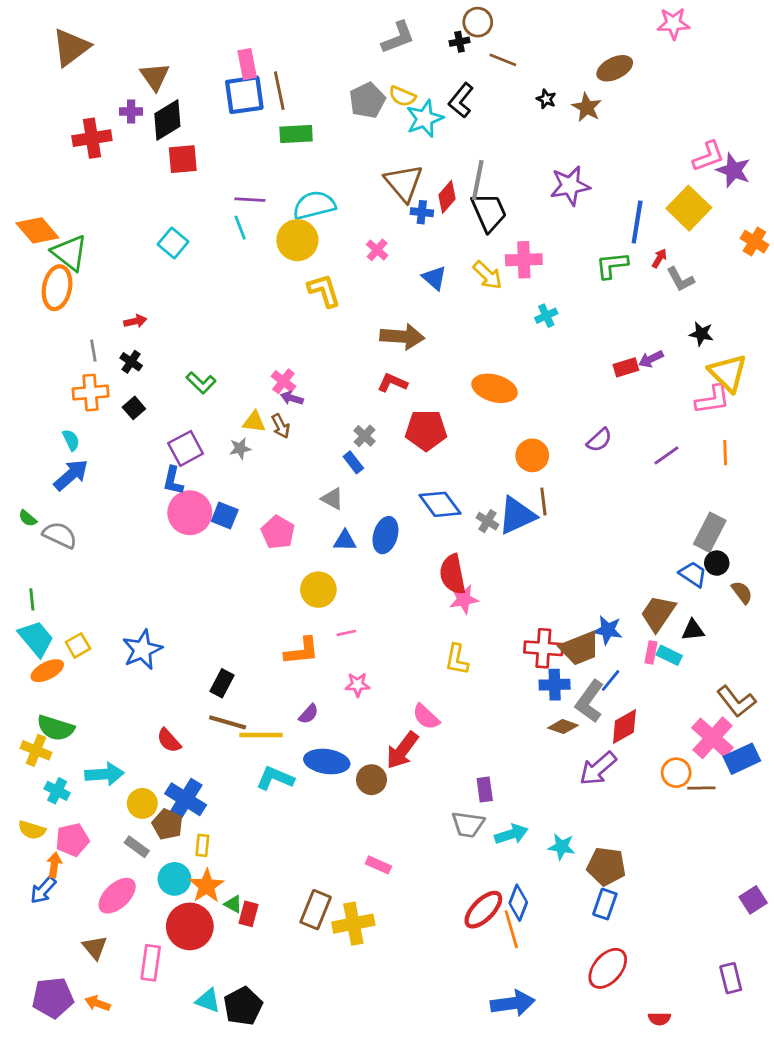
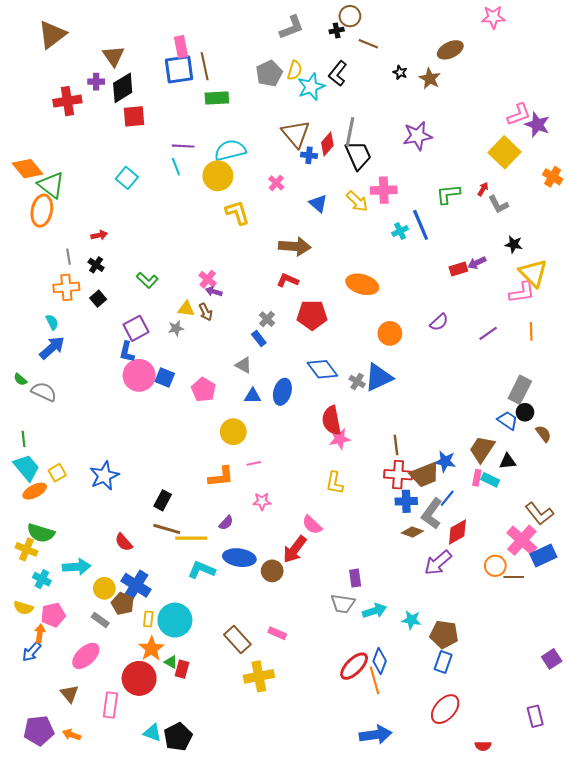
yellow semicircle: (402, 96) -> (295, 70), turned -96
blue line: (637, 222) -> (421, 225), moved, turned -32
brown line: (543, 502) -> (396, 445), moved
cyan circle: (174, 879) -> (175, 620), moved, size x1.4
brown rectangle: (316, 910) -> (237, 639), moved, turned -64

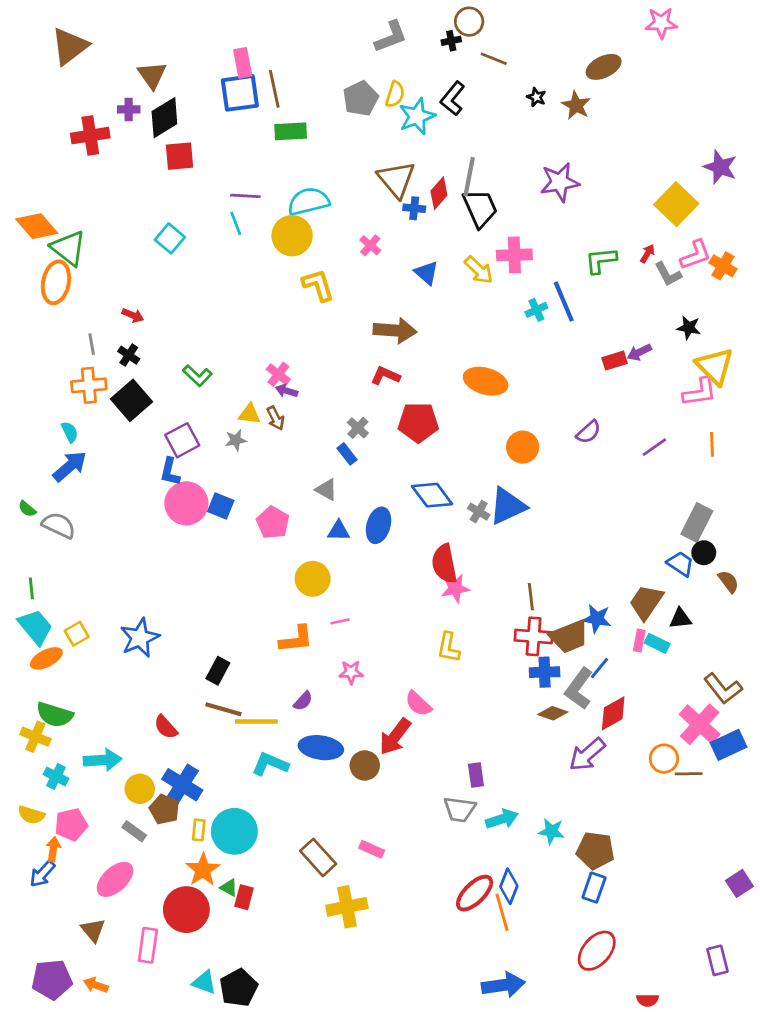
pink L-shape: (519, 114) -> (696, 255), moved
orange cross: (553, 177) -> (723, 266), moved
red arrow: (99, 235) -> (133, 315), turned 35
black square: (98, 299) -> (131, 400), size x1.8

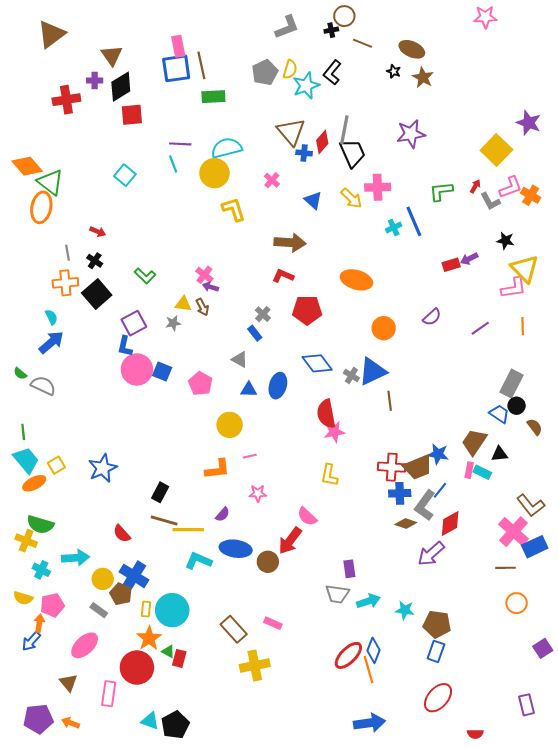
brown ellipse: (604, 67) -> (412, 49), moved, turned 50
brown line: (531, 597) -> (390, 401), moved
orange circle: (664, 759) -> (517, 603), moved

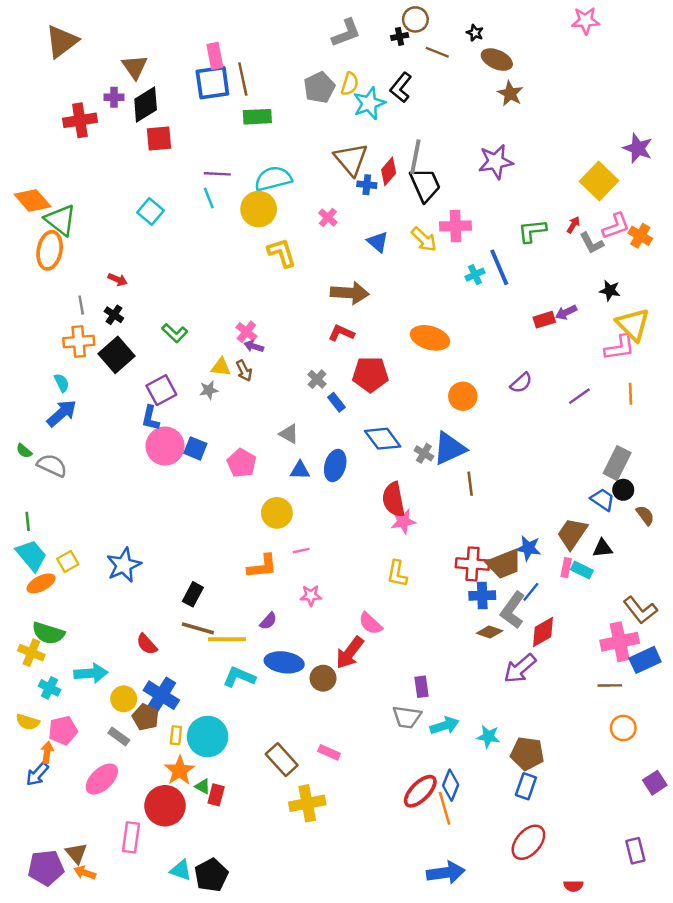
black star: (394, 71) -> (475, 33), moved
blue rectangle: (255, 333) -> (336, 402), moved
pink cross: (514, 532) -> (620, 642), turned 36
brown triangle: (68, 683) -> (76, 853), moved

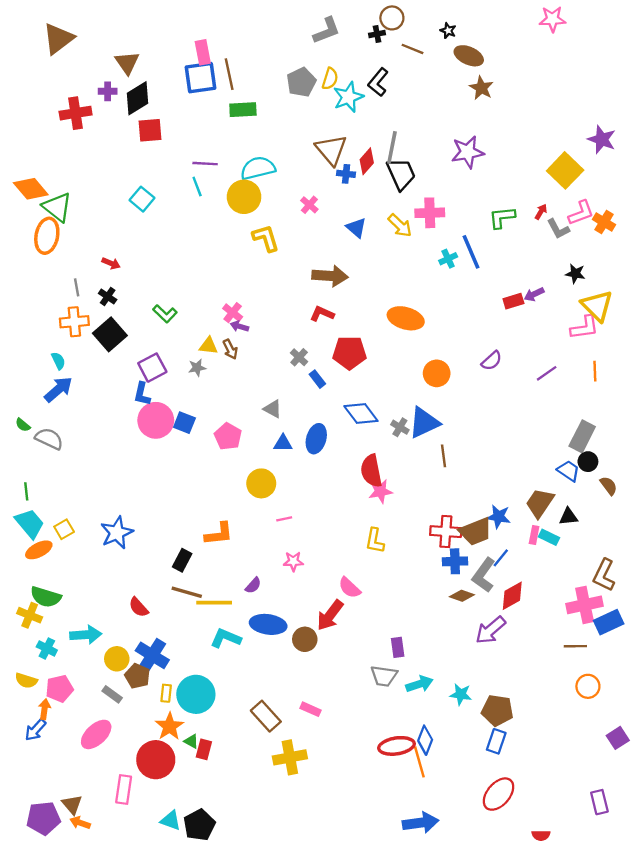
orange L-shape: (262, 566) -> (219, 534), moved
brown L-shape: (640, 610) -> (604, 575), turned 64
red ellipse: (420, 791) -> (396, 746), turned 36

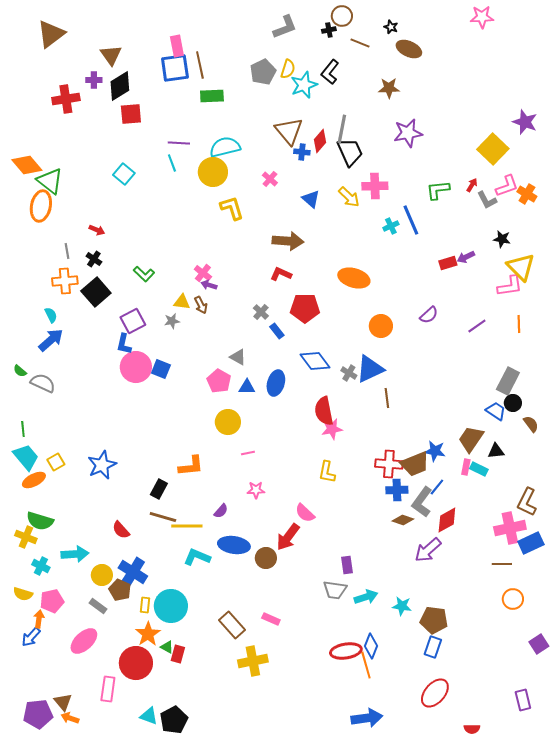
brown star: (481, 88) -> (389, 88), moved, turned -30
pink pentagon: (228, 436) -> (219, 381), moved

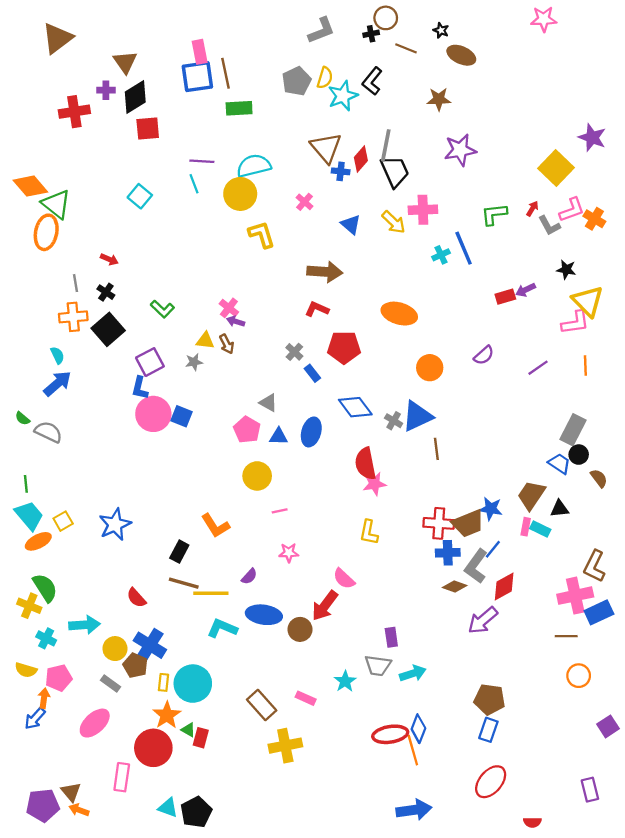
orange L-shape: (191, 466) -> (215, 526), turned 64
green semicircle: (40, 521) -> (45, 588), turned -140
cyan star: (402, 606) -> (345, 681), moved, turned 30

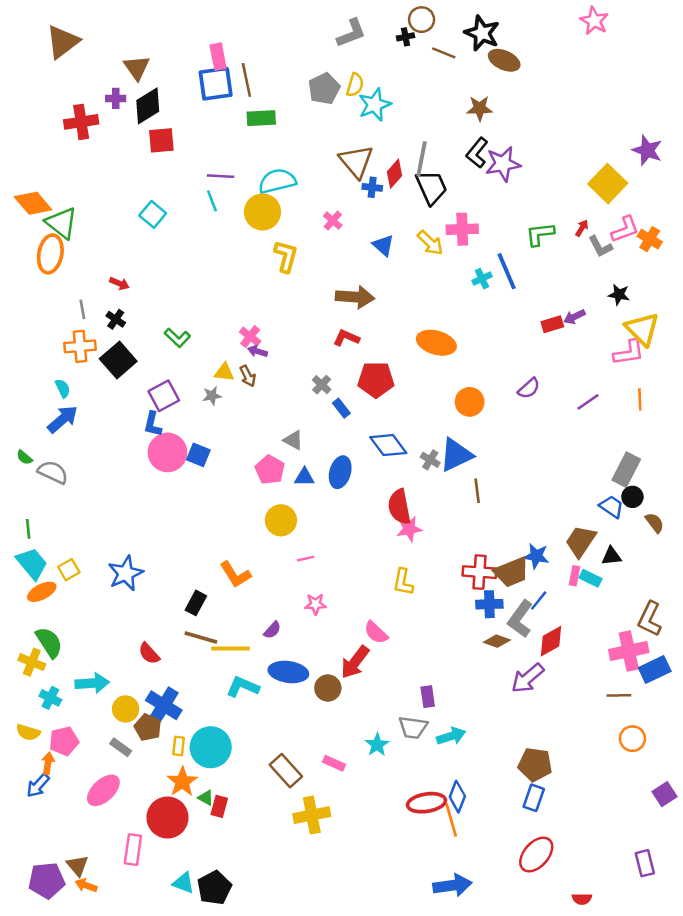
pink star: (544, 19) -> (594, 21), turned 30
black star: (441, 30) -> (482, 33), size x2.0
black L-shape: (372, 81) -> (477, 153), moved
yellow L-shape: (262, 235) -> (286, 256), turned 32

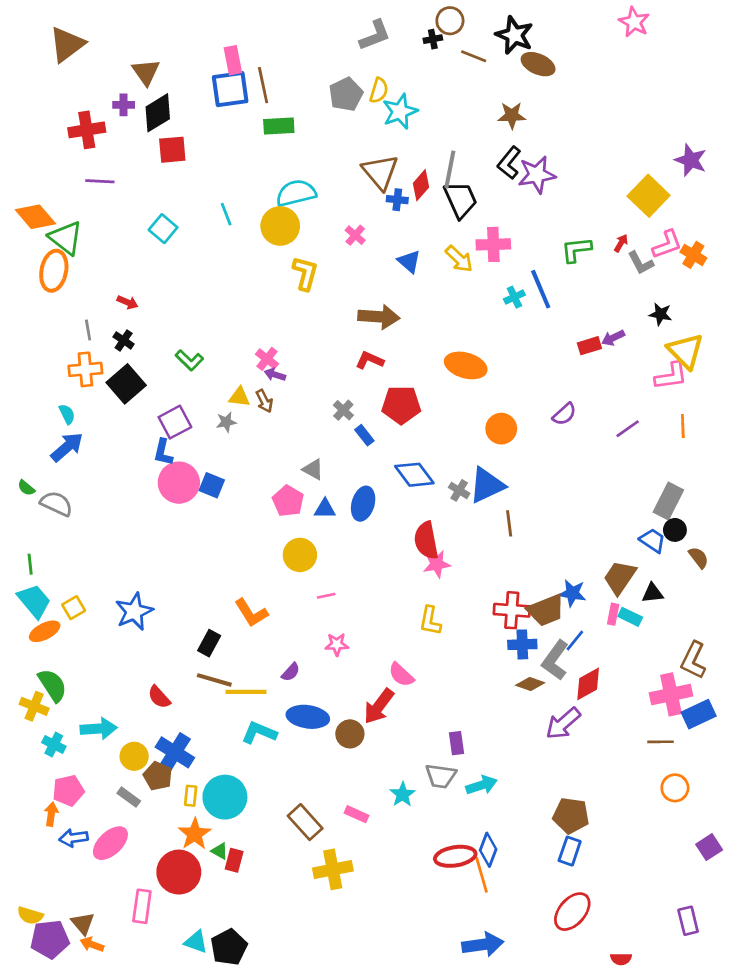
purple line: (221, 176) -> (100, 181), moved
yellow semicircle: (28, 732) -> (30, 916), moved
blue arrow: (38, 785) -> (74, 838), moved, turned 40

